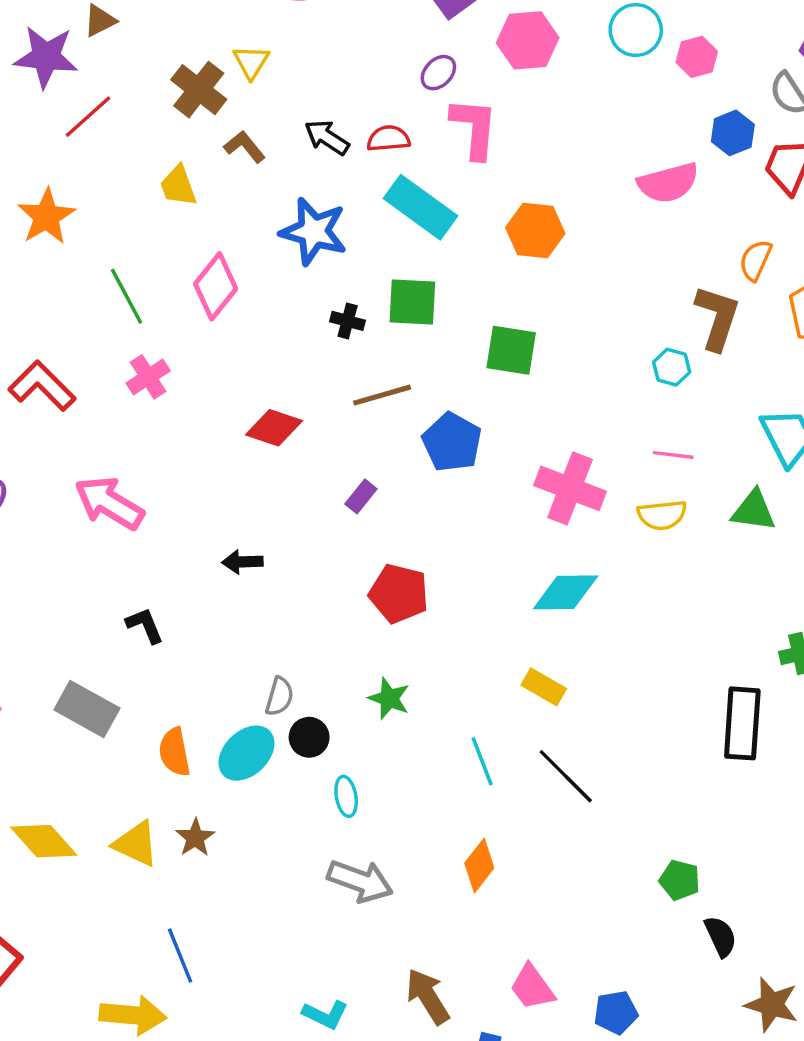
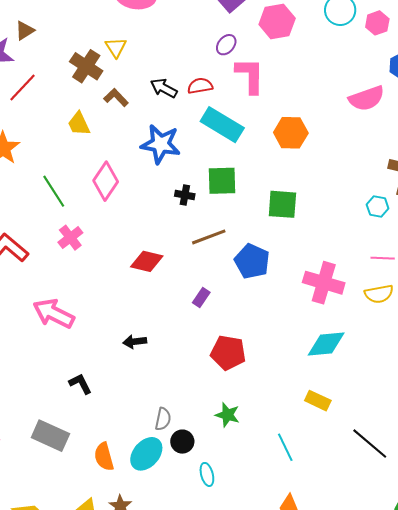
black line: (566, 776) -> (370, 444), moved

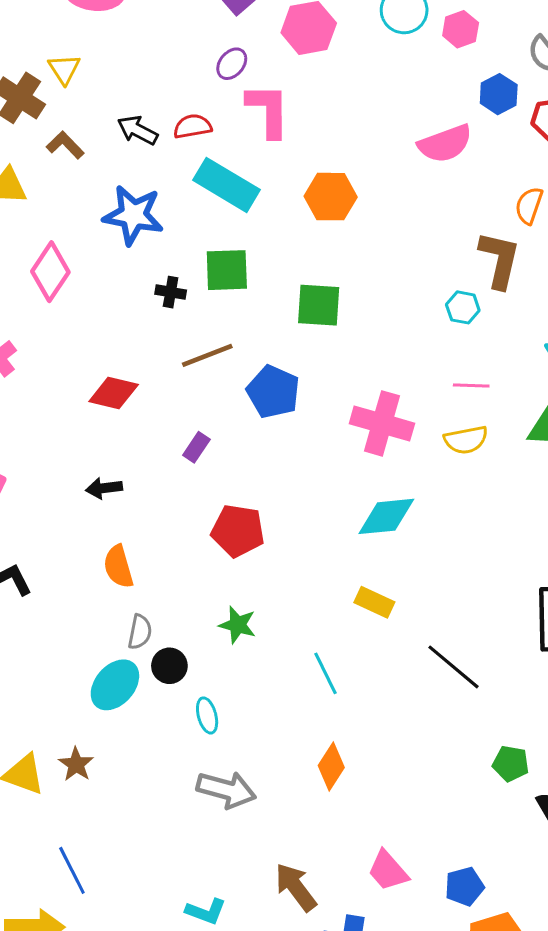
black arrow: (135, 342) -> (104, 488), moved
orange semicircle: (104, 457) -> (118, 567), moved

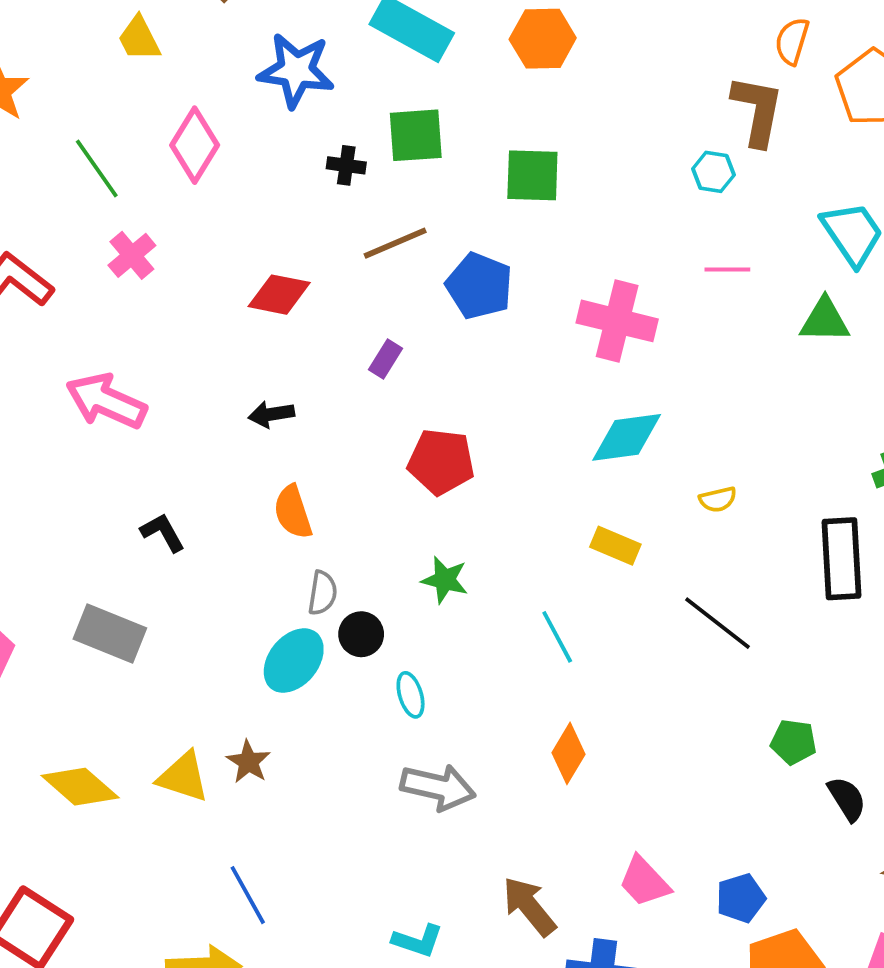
yellow semicircle: (466, 440) -> (718, 499), moved, size x0.7

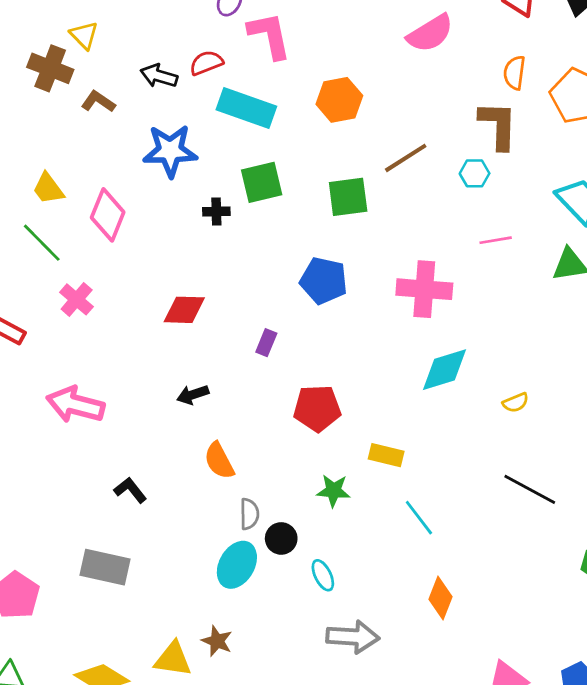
yellow trapezoid: (139, 39) -> (48, 189), moved
brown line: (395, 243) -> (406, 158), moved
yellow rectangle: (615, 546) -> (386, 455), moved

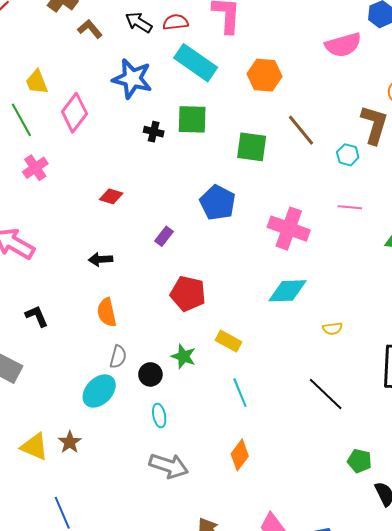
brown line: (406, 158) -> (301, 130), turned 68
red diamond: (184, 310) -> (111, 196), size x0.7
black circle: (281, 538) -> (150, 374), moved

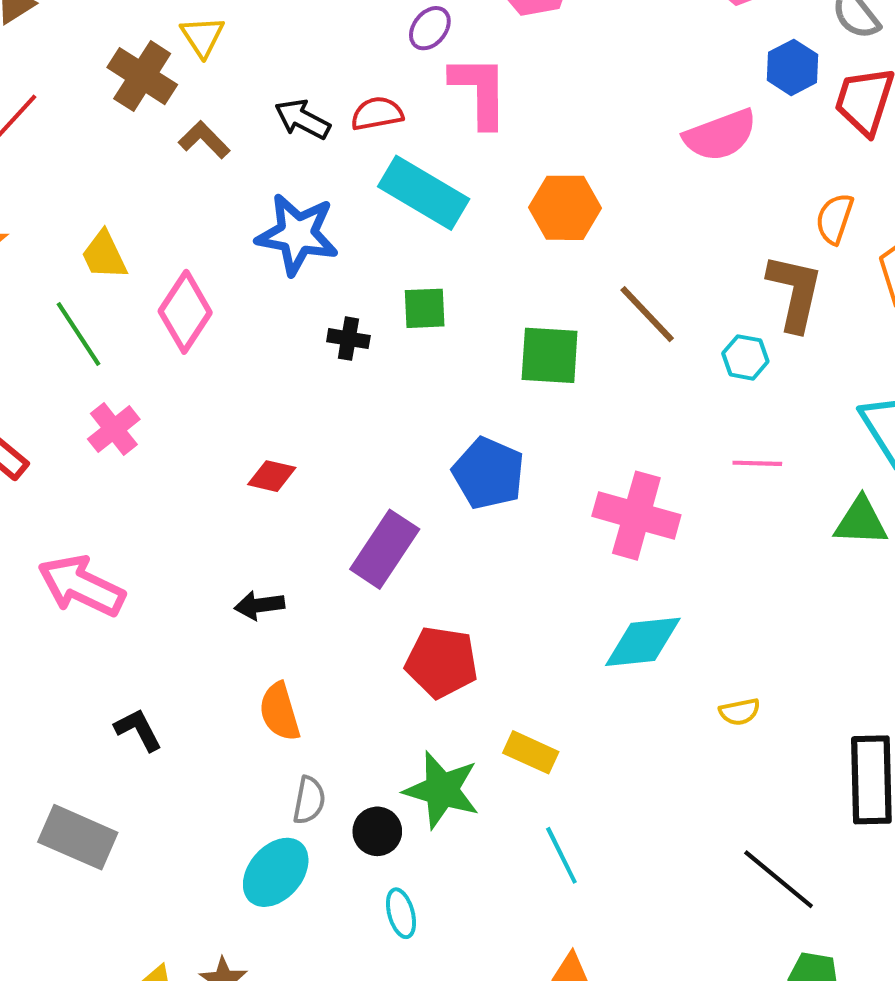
green square: (192, 119) -> (425, 308), size x0.7
purple rectangle: (164, 236) -> (385, 549), size x1.8
green star: (184, 356) -> (442, 790), size x1.5
black line: (326, 394) -> (779, 879), moved

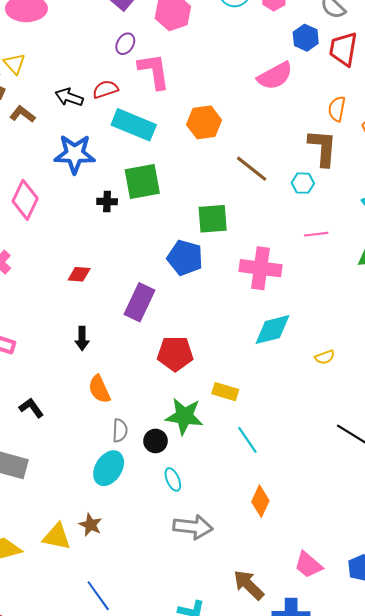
green square: (425, 308) -> (142, 181), size x1.6
green square: (550, 355) -> (213, 219), moved
black arrow: (259, 605) -> (82, 338), turned -75

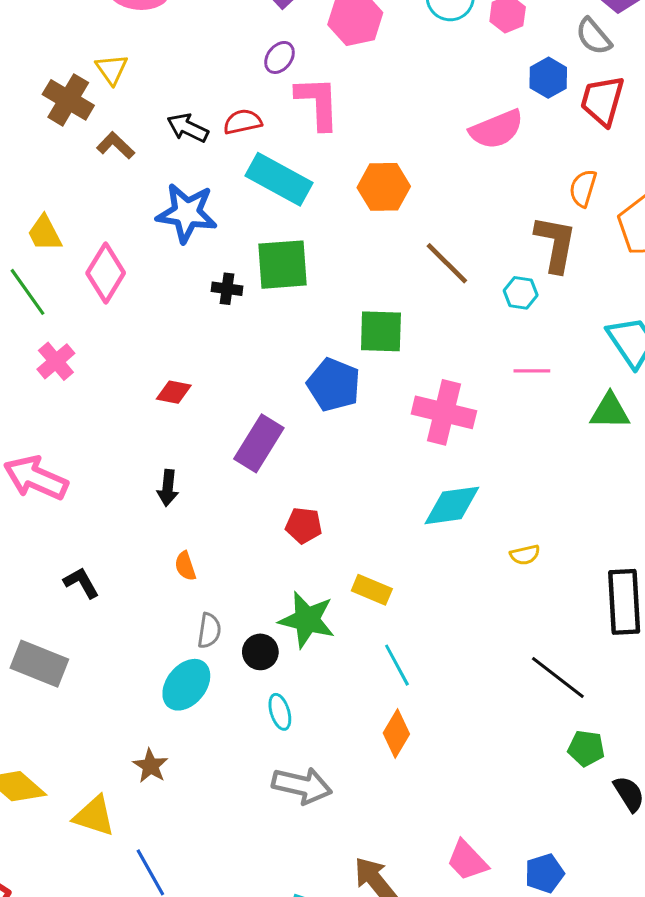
red pentagon: (175, 354) -> (304, 525), size x0.7
orange semicircle: (99, 389) -> (185, 566), size x0.7
orange diamond: (260, 501) -> (396, 734), moved
yellow triangle: (57, 537) -> (94, 816), moved

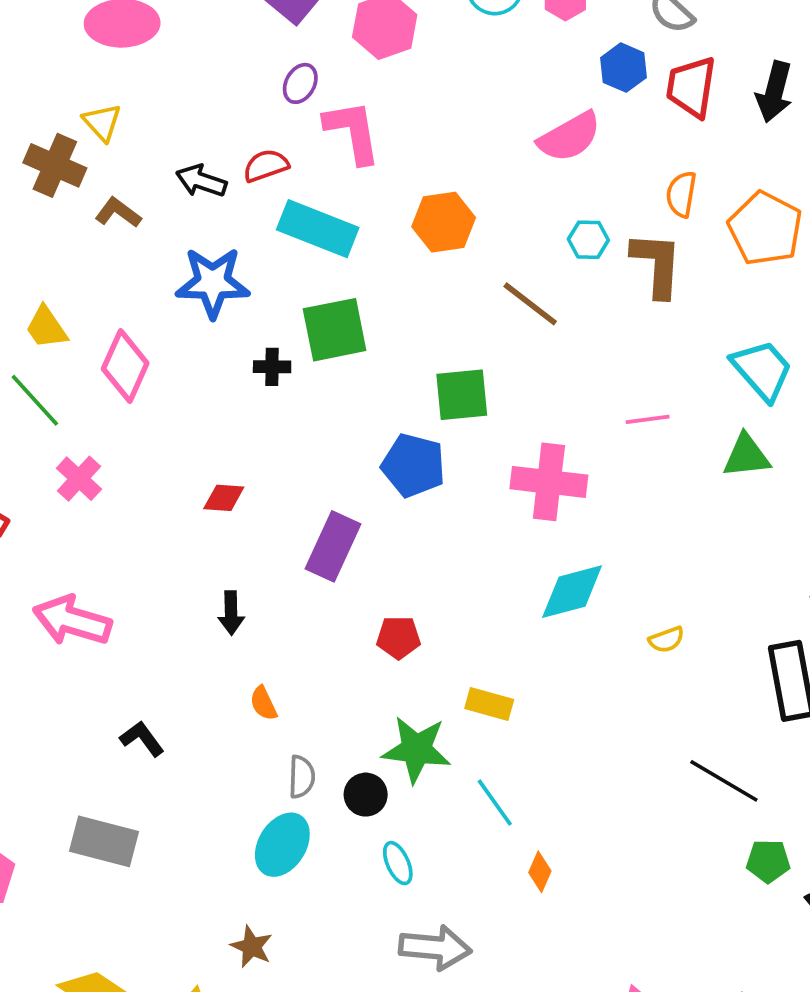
cyan hexagon: (521, 293) -> (588, 240), moved
cyan line: (397, 665) -> (495, 803), moved
orange diamond: (396, 734) -> (540, 872), size x0.7

